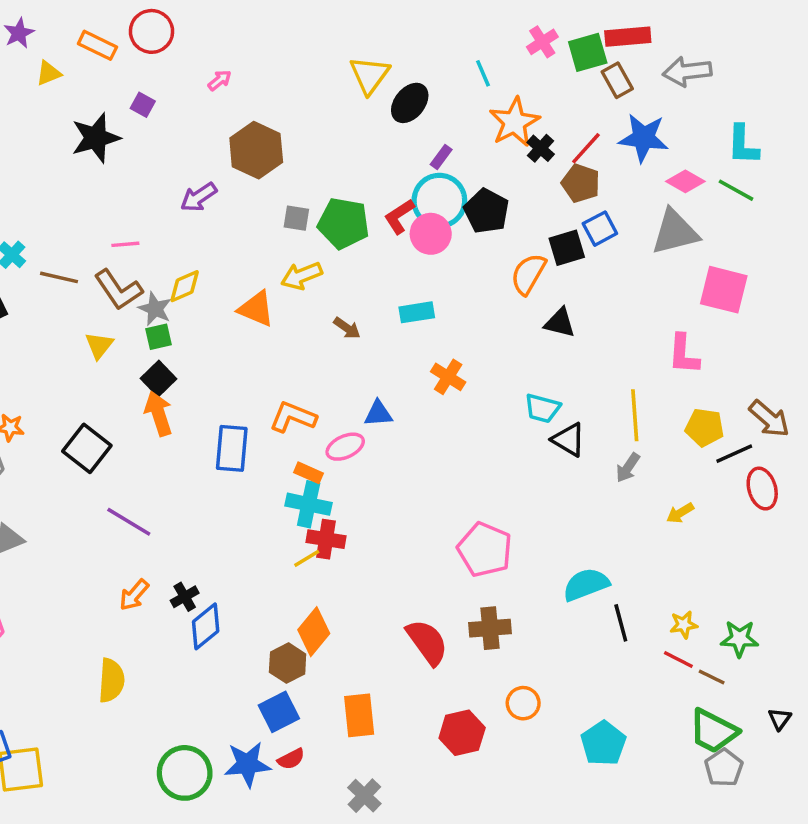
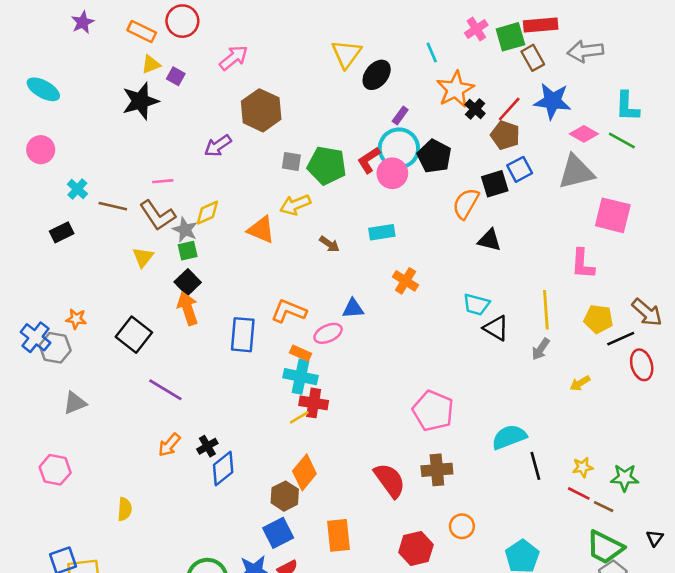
yellow triangle: (49, 73) -> (151, 64), moved
pink arrow: (220, 80) -> (234, 58), size x1.6
yellow semicircle: (111, 680) -> (125, 509), moved, size x0.7

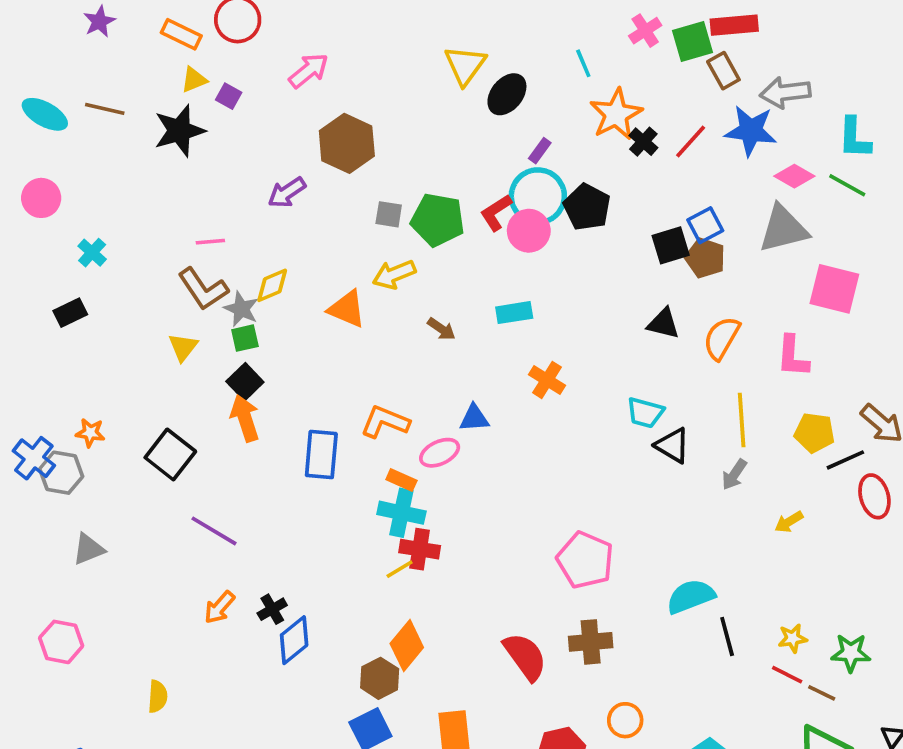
gray arrow: (585, 51) -> (785, 92), moved
brown pentagon: (505, 135) -> (705, 258), moved
orange semicircle: (466, 203) -> (722, 338), moved
brown line: (113, 206) -> (105, 109), moved

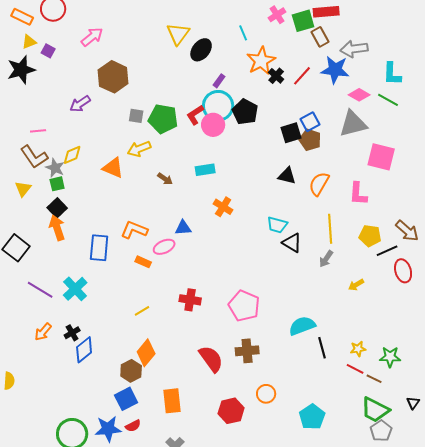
cyan cross: (401, 513) -> (75, 289), moved, turned 35
red cross: (420, 549) -> (190, 300), moved

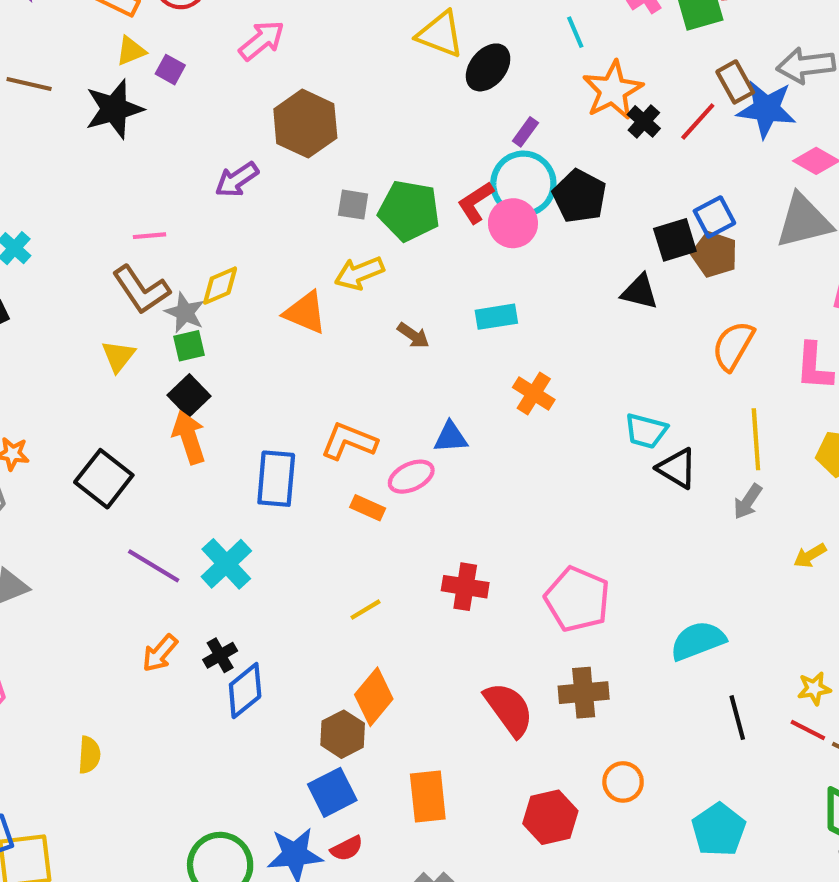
yellow triangle: (178, 34) -> (440, 34), turned -45
brown rectangle: (320, 37) -> (735, 82), moved
black triangle: (287, 176) -> (640, 292), moved
black line: (322, 348) -> (737, 718), moved

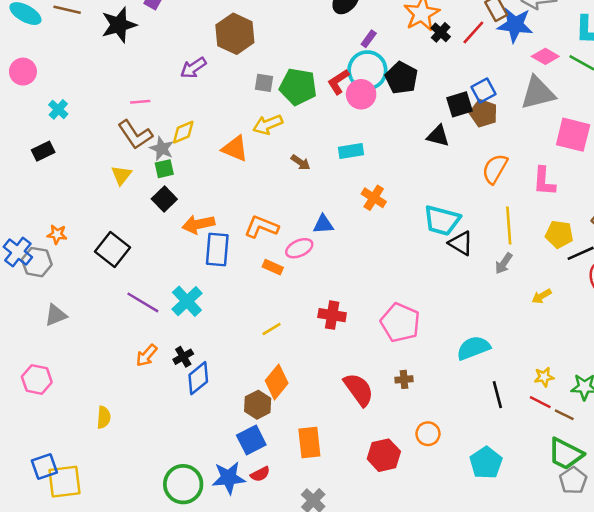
cyan trapezoid: (646, 431) -> (442, 220), size x1.4
orange arrow: (189, 437) -> (198, 224), moved, turned -84
brown cross: (584, 693) -> (404, 379), size x0.6

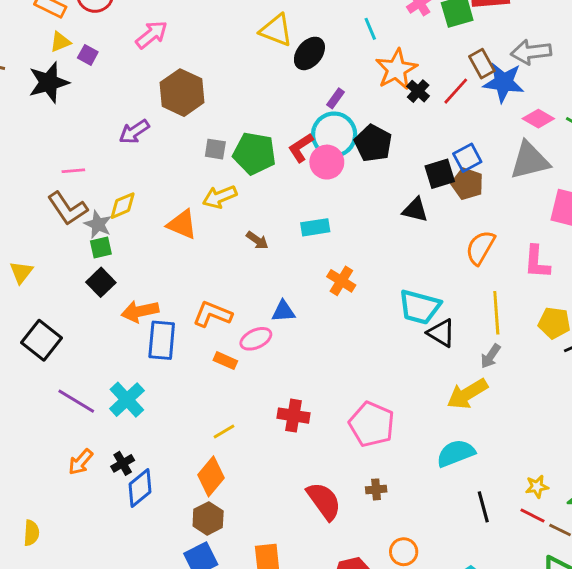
yellow triangle: (121, 175) -> (21, 272), moved
yellow arrow: (542, 296) -> (467, 394), moved, size x1.8
orange diamond: (277, 382) -> (211, 476), moved

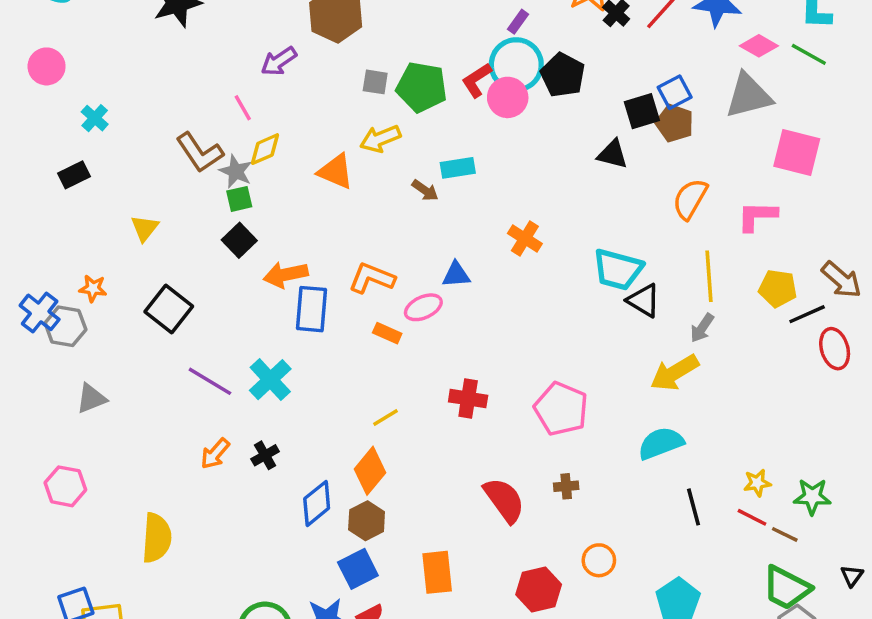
pink line: (73, 171) -> (243, 108), moved, turned 65
cyan rectangle: (315, 227) -> (458, 168), moved
pink L-shape: (537, 262) -> (757, 216), turned 87
blue diamond: (140, 488) -> (317, 503), moved
yellow semicircle: (31, 533) -> (157, 538), size x1.6

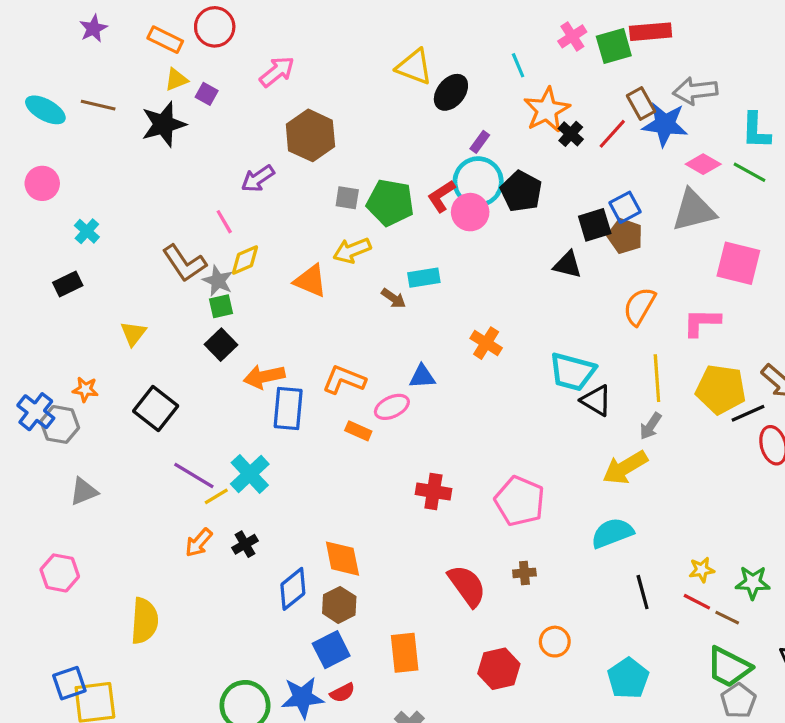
yellow pentagon: (778, 288) -> (721, 389), size x1.4
yellow line: (385, 417) -> (216, 496), moved
orange diamond: (370, 471) -> (342, 559), turned -51

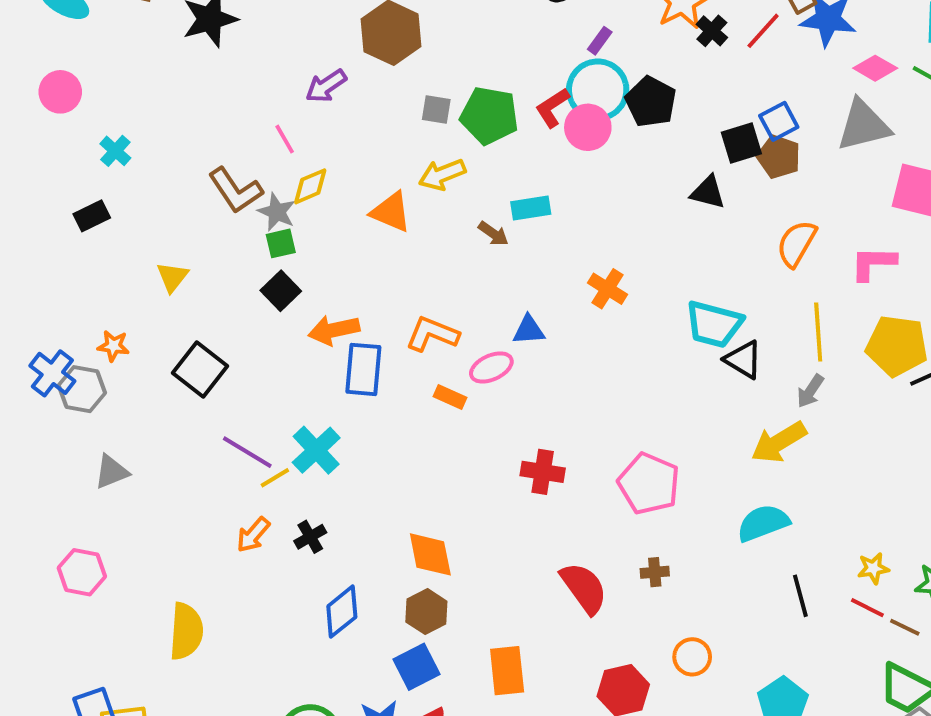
blue diamond: (293, 589) -> (342, 612), moved

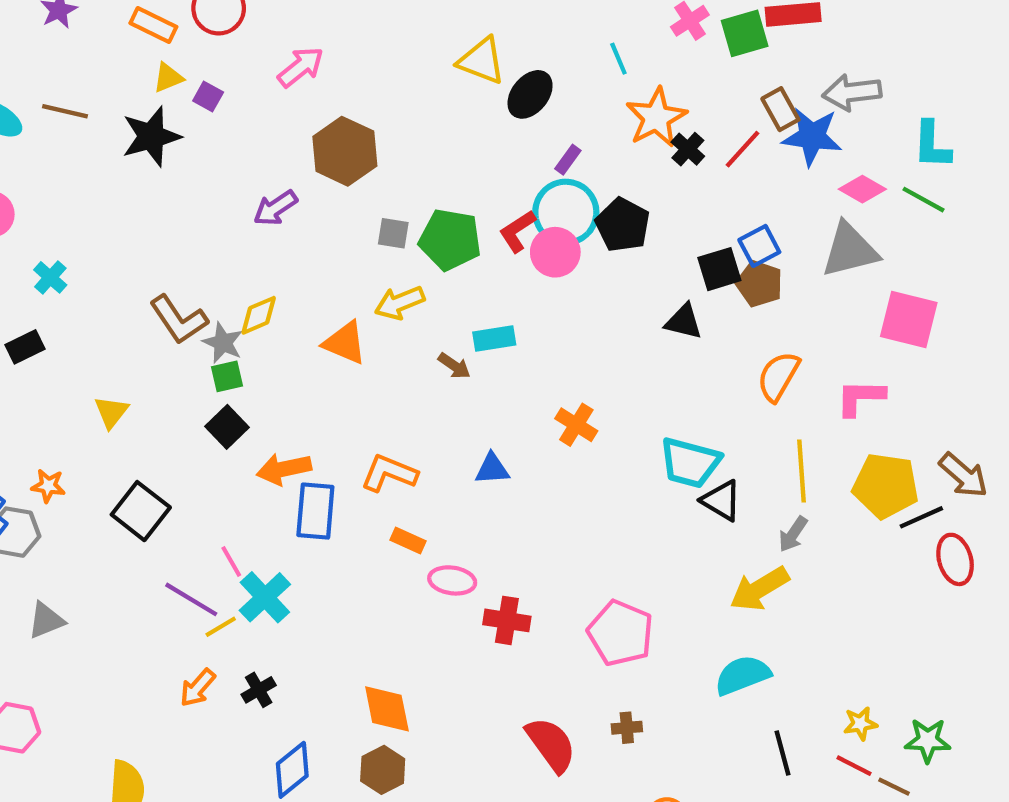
pink line: (285, 139) -> (231, 562), moved
pink ellipse: (491, 367) -> (452, 580), moved, turned 33

